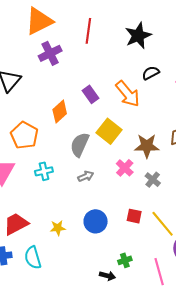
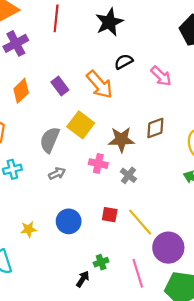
orange diamond: (60, 112) -> (21, 91), moved
pink cross: (125, 168) -> (98, 164), turned -30
black arrow: (107, 276) -> (83, 279), turned -70

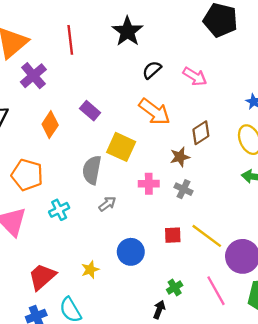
orange arrow: (100, 85) -> (154, 112), moved
brown star: (121, 140) -> (180, 157), moved, size x0.7

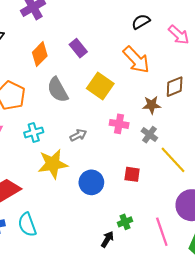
gray semicircle: (92, 170) -> (58, 90), moved, turned -50
yellow line: (207, 236) -> (173, 160), moved
yellow star: (90, 270) -> (53, 164), moved, size x1.8

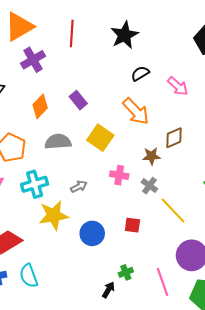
gray semicircle: (58, 90) -> (58, 142), turned 115
cyan cross: (34, 132) -> (35, 184), size x1.4

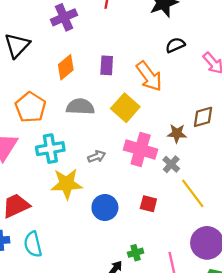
purple rectangle: (78, 100) -> (107, 65), turned 36
orange arrow: (136, 111) -> (149, 76), moved
pink cross: (119, 175) -> (141, 150), size x1.6

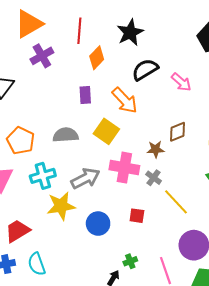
black semicircle: (175, 45) -> (145, 70), size x1.5
orange diamond: (66, 67) -> (97, 58), moved
gray arrow: (97, 157) -> (85, 178), size x1.8

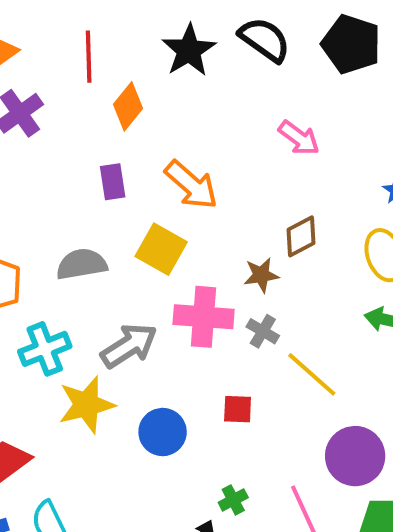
black semicircle: (145, 70) -> (265, 40), moved, turned 72

